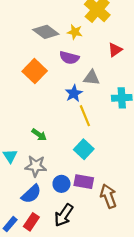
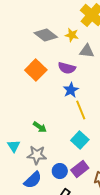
purple semicircle: (69, 58) -> (67, 68), moved
gray triangle: (92, 78) -> (87, 51), moved
purple rectangle: (84, 182) -> (80, 169), turned -48

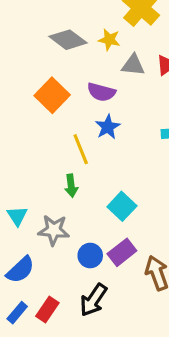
yellow line: (81, 110) -> (81, 149), moved
green arrow: (40, 127) -> (71, 186), moved, turned 48
blue semicircle: (33, 180) -> (20, 270), moved

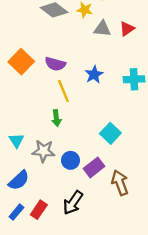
purple semicircle: (101, 92) -> (55, 64), moved
orange square: (52, 95) -> (21, 62), moved
blue star: (108, 127) -> (94, 75), moved
cyan square: (122, 206) -> (110, 133), moved
blue circle: (90, 256) -> (71, 160), moved

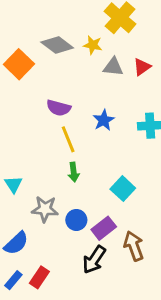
orange square: (21, 62) -> (19, 64), moved
green arrow: (56, 118) -> (74, 172), moved
cyan triangle: (16, 140) -> (13, 184), moved
black arrow: (73, 203) -> (94, 260), moved

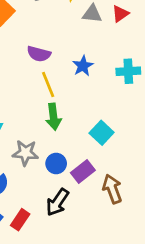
green arrow: (74, 172) -> (53, 117), size x1.4
black arrow: (94, 260) -> (57, 202), moved

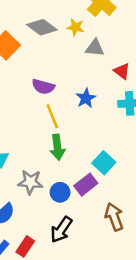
red triangle: (120, 14) -> (122, 71), moved, turned -48
purple rectangle: (83, 172) -> (86, 185), moved

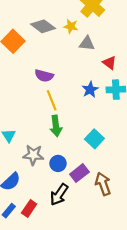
blue star: (86, 98) -> (90, 90), moved
purple rectangle: (86, 185) -> (79, 173), moved

